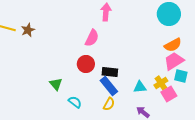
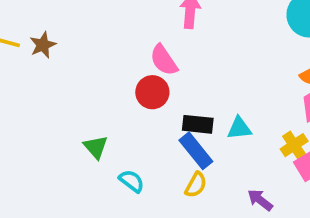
pink semicircle: (92, 38) -> (164, 60), turned 120
red circle: (86, 64) -> (152, 92), moved
cyan triangle: (140, 87) -> (239, 128), moved

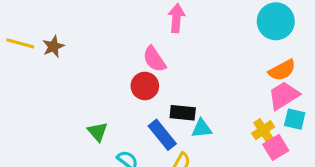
cyan triangle: (239, 128) -> (202, 129), moved
blue rectangle: (196, 151) -> (162, 135), moved

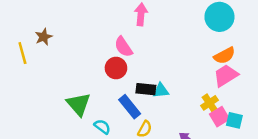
yellow line: (20, 43) -> (22, 53), moved, turned 60
cyan square: (295, 119) -> (234, 120), moved
cyan triangle: (202, 129) -> (161, 90), moved
green triangle: (98, 132) -> (79, 104), size x1.5

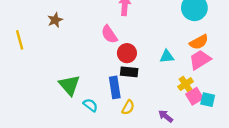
brown star: (44, 37) -> (55, 20), moved
red circle: (116, 68) -> (127, 53), moved
cyan triangle: (161, 90) -> (167, 56), moved
blue rectangle: (130, 107) -> (115, 87), turned 30

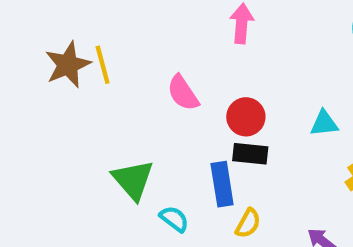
brown star: (55, 20) -> (68, 65), moved, size x1.5
pink semicircle: (109, 34) -> (183, 93), moved
yellow line: (20, 40) -> (103, 65), moved

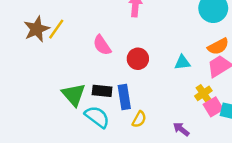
yellow line: (103, 65) -> (56, 29), turned 50
black rectangle: (250, 154) -> (102, 91), moved
cyan semicircle: (174, 219) -> (97, 117), size x1.5

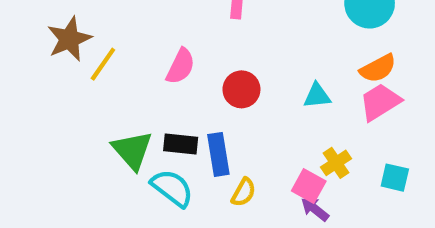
yellow line: (56, 29) -> (103, 64), moved
pink semicircle: (102, 45) -> (181, 66), turned -120
yellow cross: (203, 93) -> (336, 163), moved
pink square: (213, 107) -> (309, 186), moved, turned -30

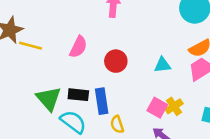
yellow line: (103, 64) -> (30, 46), turned 70
pink square: (309, 186) -> (157, 108), moved
yellow semicircle: (244, 192) -> (117, 124), turned 132

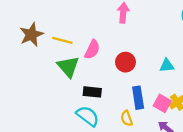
yellow line: (30, 46) -> (62, 40), moved
green triangle: (49, 99) -> (68, 67), moved
blue rectangle: (102, 101) -> (138, 98), moved

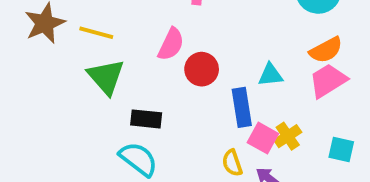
pink semicircle: (92, 49) -> (171, 44), moved
blue rectangle: (138, 98) -> (242, 107), moved
yellow semicircle: (127, 118) -> (232, 163), moved

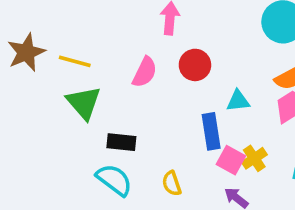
red circle: (202, 69) -> (195, 65), moved
yellow semicircle: (232, 163) -> (172, 183), moved

